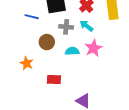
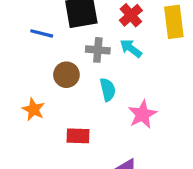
pink star: (93, 48) -> (142, 114), moved
cyan semicircle: (72, 51) -> (108, 90), turned 80

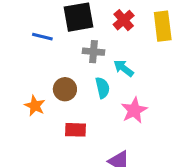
cyan arrow: (131, 48) -> (124, 68), moved
brown circle: (66, 75) -> (65, 89), moved

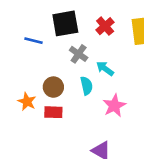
gray cross: (94, 52) -> (79, 54), turned 30
red rectangle: (75, 130) -> (53, 112), moved

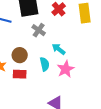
cyan arrow: (105, 68) -> (59, 49), moved
cyan semicircle: (87, 86) -> (45, 64), moved

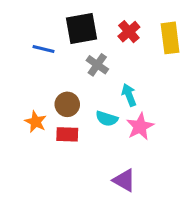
cyan arrow: (59, 49) -> (129, 95), turned 32
cyan semicircle: (45, 64) -> (107, 119), turned 120

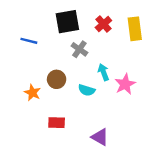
blue line: (44, 49) -> (29, 41), moved
pink star: (140, 127) -> (125, 84), moved
red rectangle: (67, 134) -> (57, 123), moved

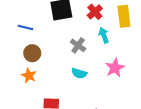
gray cross: (79, 49) -> (78, 45), moved
cyan arrow: (103, 72) -> (104, 35), moved
brown circle: (57, 79) -> (32, 53), moved

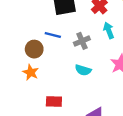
blue line: (26, 27) -> (53, 35), moved
gray cross: (78, 45) -> (82, 41), turned 32

